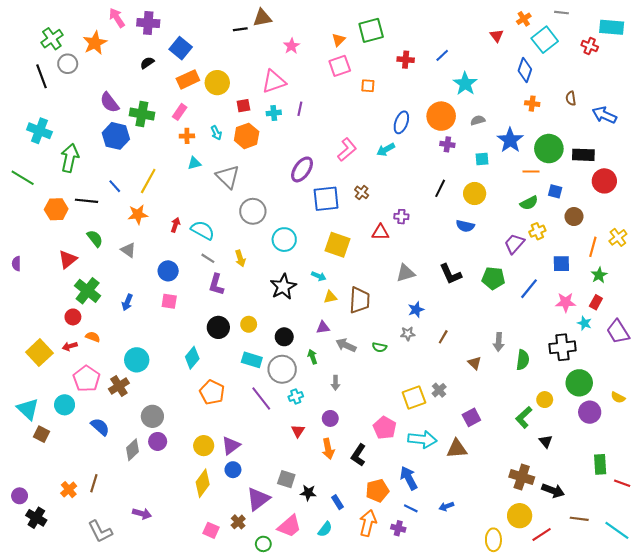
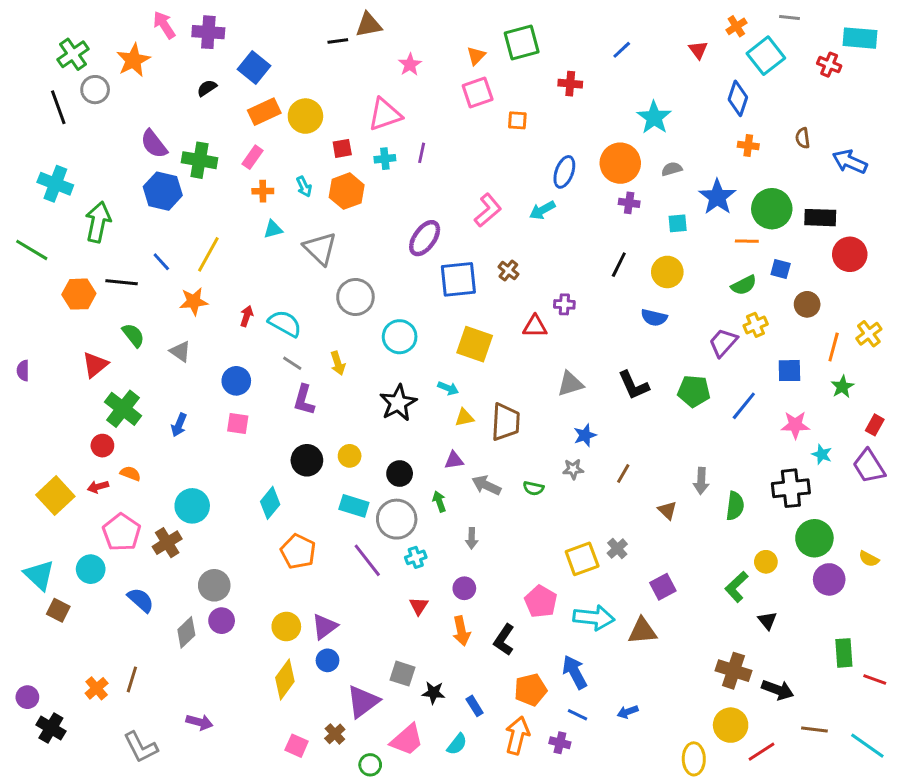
blue line: (442, 55) -> (622, 50), moved
red rectangle: (596, 302) -> (875, 425), moved

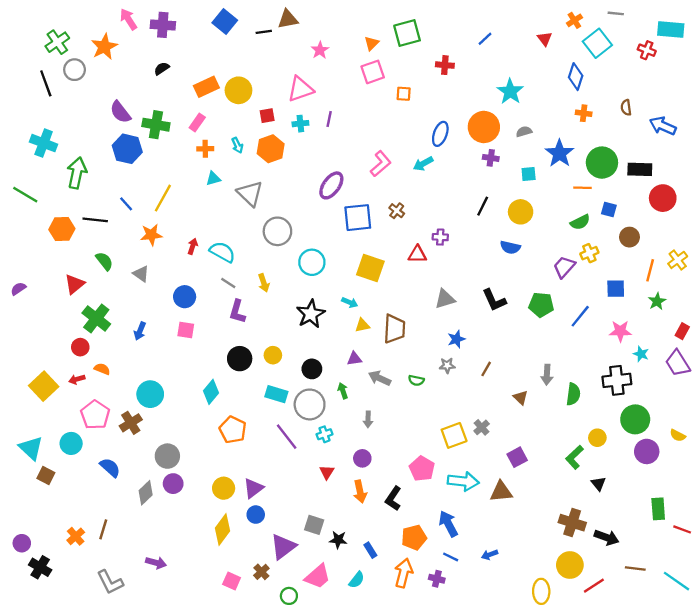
blue square: (254, 67) -> (225, 22), moved
purple semicircle: (23, 371) -> (18, 289), turned 56

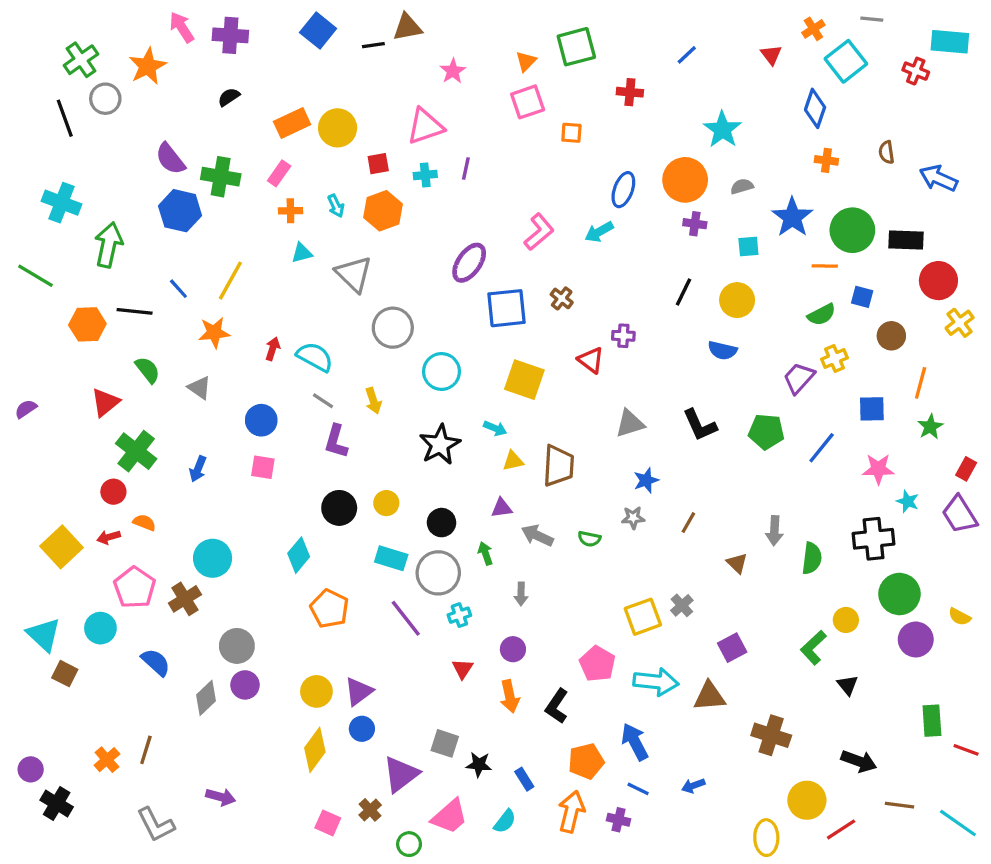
red triangle: (417, 254) -> (591, 360), turned 36
yellow cross: (678, 260) -> (960, 323), moved
brown cross: (572, 523) -> (771, 735), moved

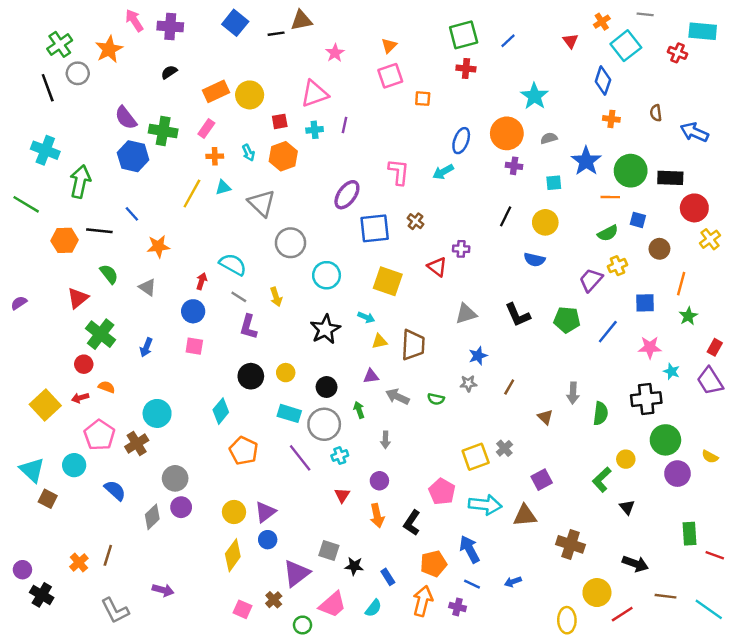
green square: (576, 47) -> (464, 35), moved
pink L-shape: (539, 232) -> (399, 172), turned -44
yellow line: (230, 281) -> (192, 194), moved
red arrow: (273, 349) -> (202, 281), moved

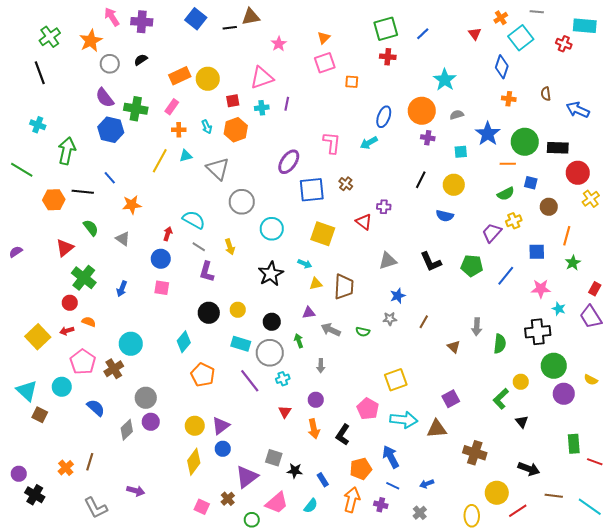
gray circle: (78, 73) -> (110, 64), moved
cyan cross: (45, 150) -> (38, 125), size x0.7
gray cross: (504, 448) -> (420, 513), moved

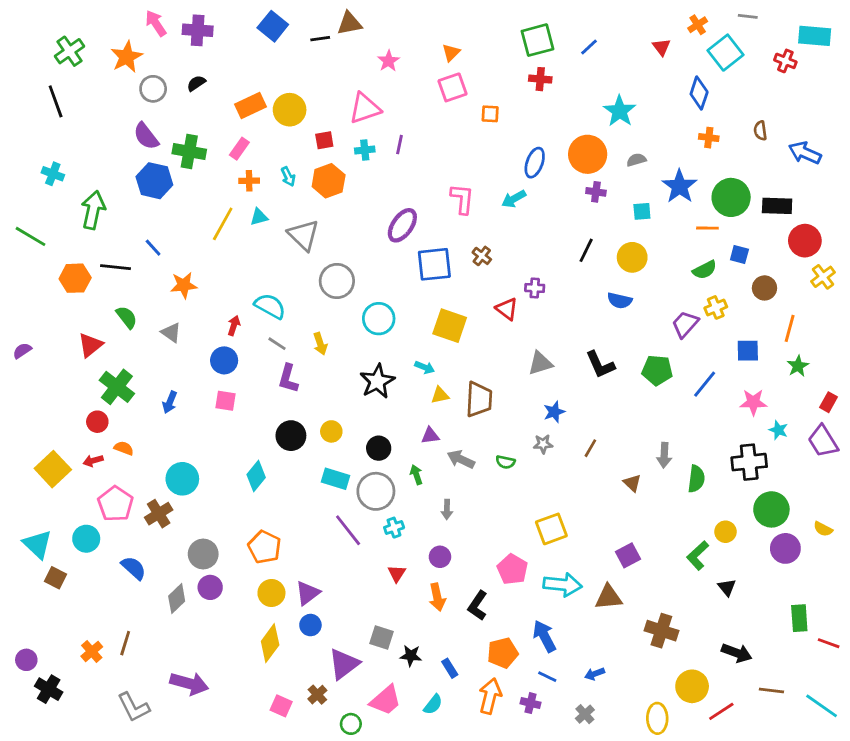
orange pentagon: (203, 375) -> (264, 547), moved
purple arrow: (136, 491) -> (189, 684), size x1.5

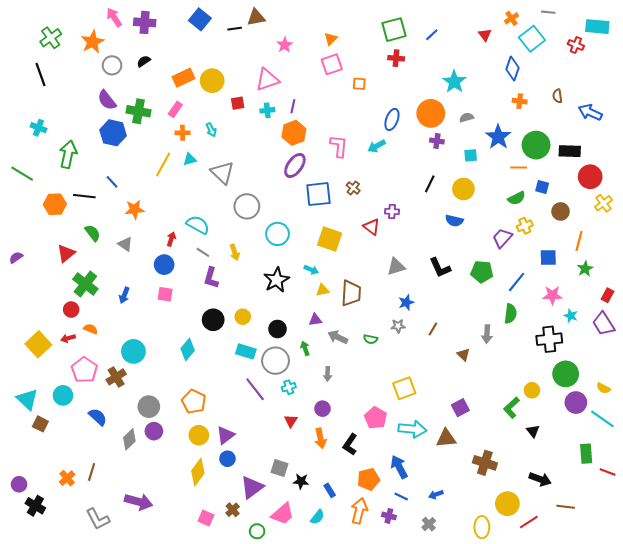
orange hexagon: (329, 181) -> (294, 133), moved
green semicircle: (696, 479) -> (510, 314), moved
cyan line: (822, 706) -> (602, 419), moved

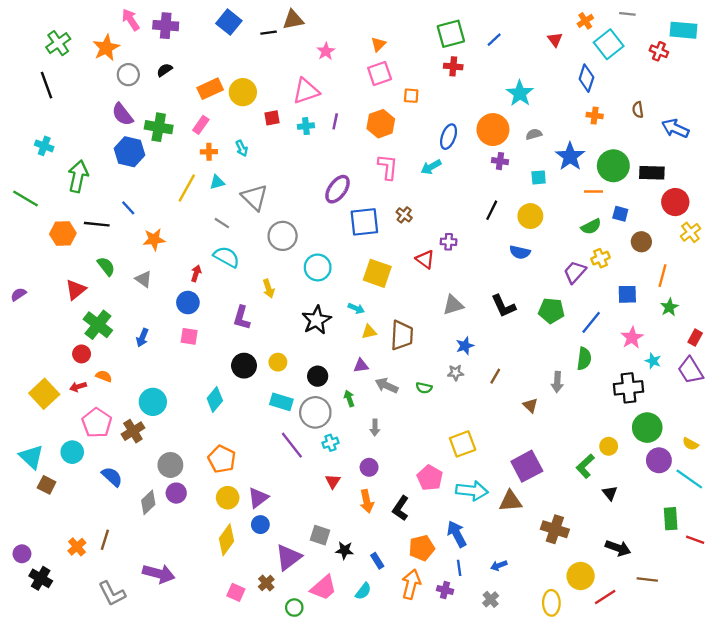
orange hexagon: (294, 133) -> (381, 124), moved
gray line: (203, 252) -> (222, 223), moved
pink star: (552, 295) -> (632, 338), turned -30
purple square: (460, 408) -> (527, 466), size x1.5
blue line: (401, 497) -> (459, 568), turned 56

